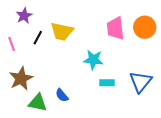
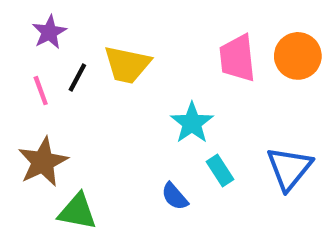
pink line: (12, 44) -> (41, 91), moved
cyan star: (93, 60) -> (192, 123), turned 30
cyan rectangle: (107, 83) -> (220, 170), turned 56
blue semicircle: (62, 95) -> (175, 196), moved

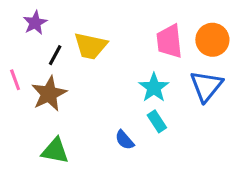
pink line: (41, 91) -> (15, 80), moved
cyan star: (192, 123) -> (154, 88), moved
brown star: (43, 162) -> (49, 94), moved
blue triangle: (289, 168) -> (206, 86), moved

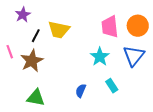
cyan rectangle: (157, 121) -> (112, 86), moved
blue semicircle: (125, 140) -> (81, 91), turned 64

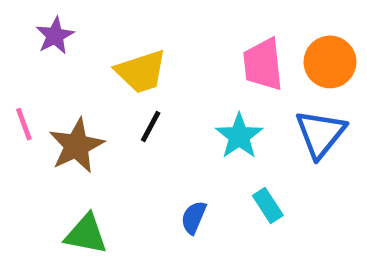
yellow trapezoid: (59, 30) -> (141, 72), turned -30
black line: (36, 36) -> (151, 127), moved

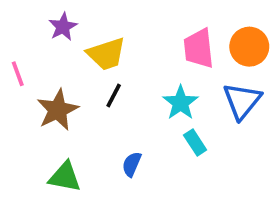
purple star: (55, 36) -> (63, 27), moved
pink line: (24, 124) -> (18, 74), moved
cyan rectangle: (268, 205) -> (195, 143), moved
blue semicircle: (194, 217) -> (132, 164), moved

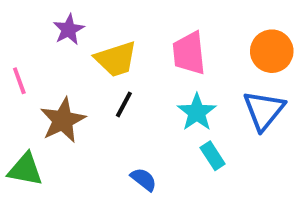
pink trapezoid: (199, 48) -> (189, 53), moved
blue semicircle: (132, 164) -> (144, 179), turned 105
green triangle: (65, 177) -> (25, 170), moved

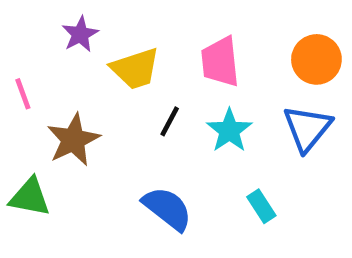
black line: (124, 104) -> (170, 121), moved
cyan rectangle: (213, 156) -> (261, 206), moved
blue semicircle: (144, 179) -> (167, 209), size x1.6

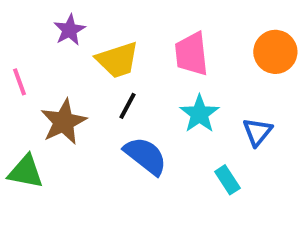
black line: (170, 121) -> (127, 106), moved
blue triangle: (307, 128) -> (257, 132), moved, size x0.7
blue semicircle: (167, 209) -> (145, 156), moved

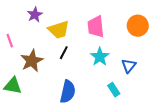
blue semicircle: (145, 156) -> (68, 92), moved, turned 65

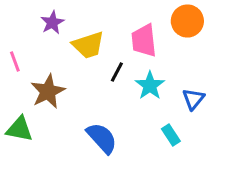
orange circle: (138, 26) -> (187, 21), moved
black line: (64, 53) -> (117, 72), moved
blue semicircle: (68, 92) -> (102, 138), turned -55

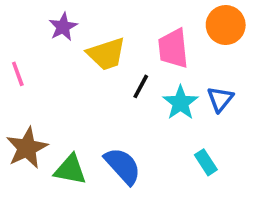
brown star: (48, 92) -> (27, 148), moved
blue triangle: (193, 99) -> (220, 99), moved
green triangle: (19, 129) -> (70, 170), moved

